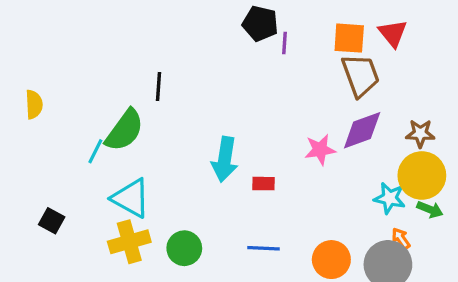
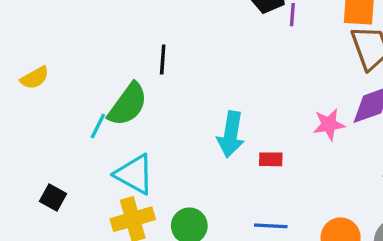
yellow semicircle: (34, 104) -> (35, 78), turned 64

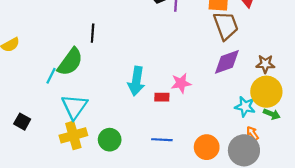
pink star: (329, 124) -> (181, 83), moved
cyan triangle: (134, 174) -> (74, 107), turned 36

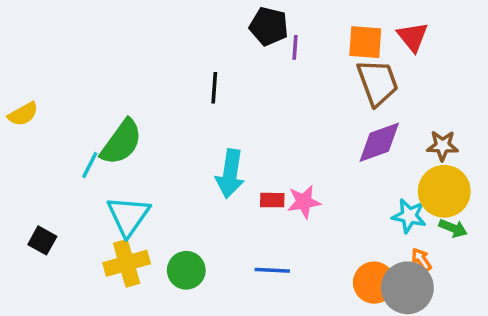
black line: (93, 33) -> (214, 88), moved
pink star: (181, 83) -> (304, 202), moved
orange circle: (207, 147) -> (374, 283), moved

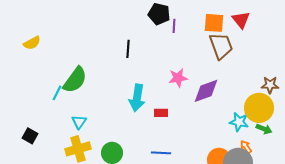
yellow semicircle: (23, 114) -> (32, 43), moved
purple diamond: (379, 142) -> (206, 91), moved
brown star: (442, 146) -> (270, 85), moved
pink star: (304, 202) -> (178, 78), moved
cyan triangle: (128, 216) -> (79, 122), size x0.6

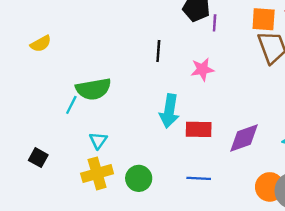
pink star: (178, 78) -> (202, 69), moved
green semicircle: (75, 80) -> (93, 89), turned 44
purple diamond: (206, 91) -> (244, 138), moved
red rectangle: (161, 113) -> (199, 129), size x1.5

